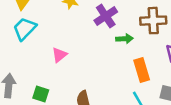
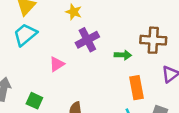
purple cross: (106, 16) -> (87, 40), moved

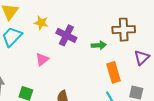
yellow star: (74, 12) -> (41, 23), moved
purple cross: (87, 40) -> (66, 35), turned -30

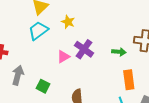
purple cross: (66, 35) -> (84, 49), moved

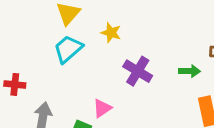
pink triangle: (63, 57) -> (102, 108), moved

